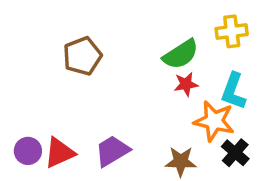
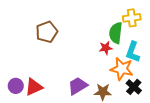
green semicircle: (181, 54) -> (116, 33), moved, turned 130
purple trapezoid: (112, 151) -> (78, 86), moved

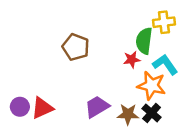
brown pentagon: (47, 32) -> (76, 47), moved, turned -30
cyan L-shape: (133, 52) -> (165, 64), turned 125
black cross: (134, 87) -> (152, 113), moved

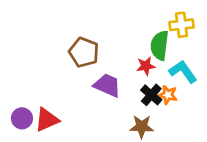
orange star: (152, 86) -> (168, 95), size x0.6
purple trapezoid: (97, 107) -> (107, 85), moved, turned 55
black cross: (152, 113) -> (151, 95), moved

